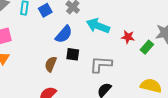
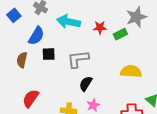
green rectangle: (147, 47) -> (120, 34), turned 32
brown semicircle: (51, 64) -> (22, 60), moved

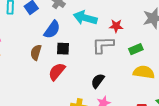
green rectangle: (120, 34) -> (136, 49), moved
gray L-shape: (78, 59) -> (103, 45), moved
red semicircle: (31, 98) -> (57, 72), moved

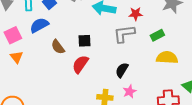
blue semicircle: (52, 30) -> (39, 25), moved, turned -150
brown semicircle: (36, 52) -> (58, 47), turned -49

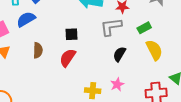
brown semicircle: (58, 47) -> (38, 50), moved, turned -140
yellow semicircle: (167, 58) -> (154, 50), turned 60
black semicircle: (122, 70) -> (119, 54), moved

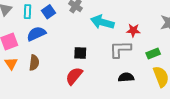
brown semicircle: (38, 50) -> (34, 63), moved
black semicircle: (119, 54) -> (126, 77), turned 49

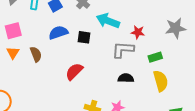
blue semicircle: (36, 34) -> (58, 33), moved
black square: (80, 53) -> (84, 37), moved
brown semicircle: (34, 63) -> (36, 54), turned -35

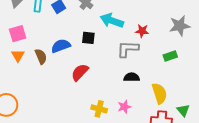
blue semicircle: (58, 33) -> (61, 46), moved
green rectangle: (155, 57) -> (170, 56), moved
yellow semicircle: (161, 81) -> (159, 93), moved

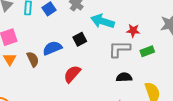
black square: (88, 38) -> (80, 39), turned -32
green rectangle: (170, 56) -> (147, 51), moved

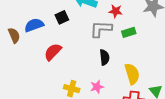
black semicircle: (124, 77) -> (104, 57), turned 84

